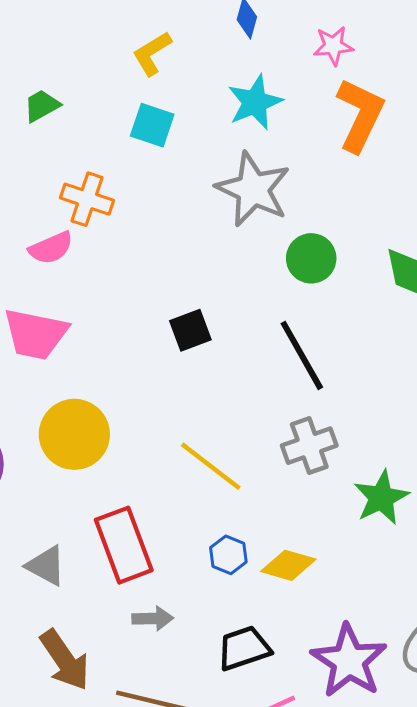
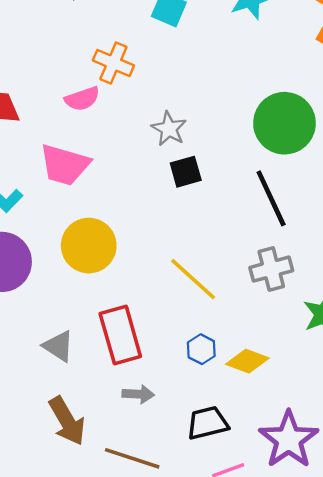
gray star: (253, 189) -> (169, 129), moved, size x0.6
green circle: (311, 258) -> (284, 123), size x1.6

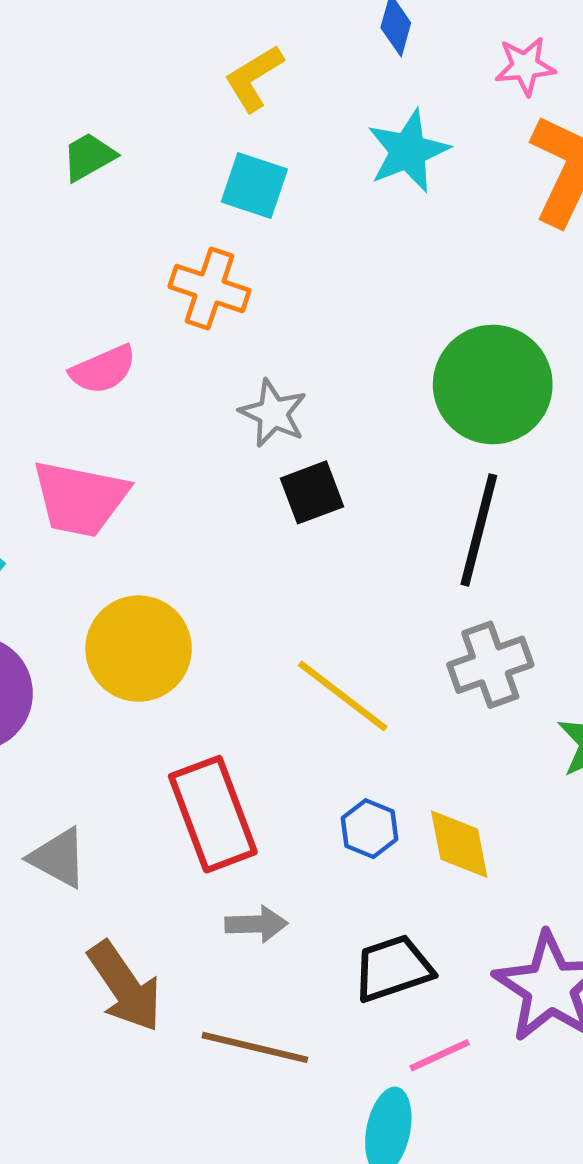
orange cross: (113, 63) -> (209, 289), moved
black line: (271, 198) -> (479, 530), turned 44
gray triangle: (58, 346) -> (58, 858), moved
yellow diamond: (247, 361) -> (459, 844), turned 63

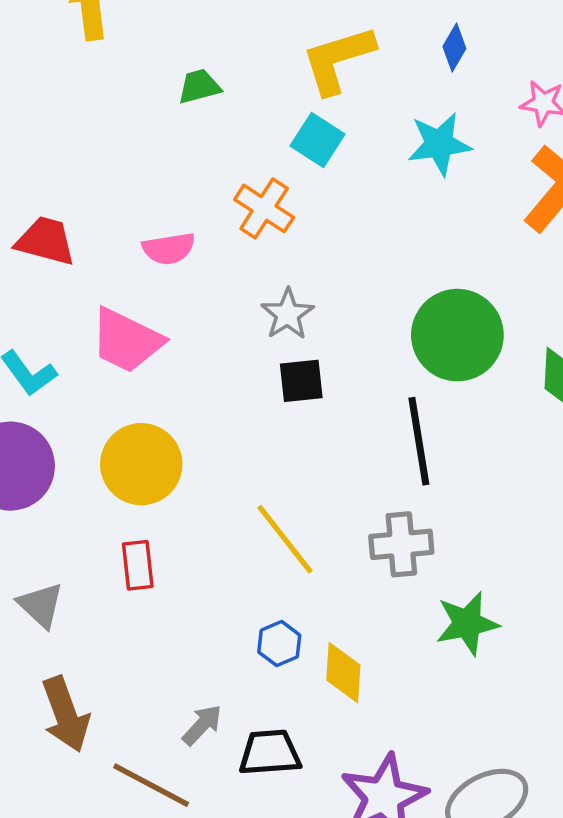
yellow L-shape: (254, 78) -> (338, 60), size x1.5
black line: (479, 530) -> (419, 441), turned -38
red rectangle: (213, 814) -> (138, 565), moved, size x0.6
gray arrow: (256, 924) -> (202, 725), moved, turned -60

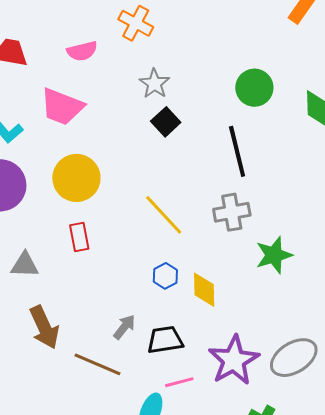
green circle: (457, 335) -> (254, 88), size x0.7
black square: (301, 381) -> (166, 122), turned -32
gray triangle: (41, 605) -> (25, 265), turned -36

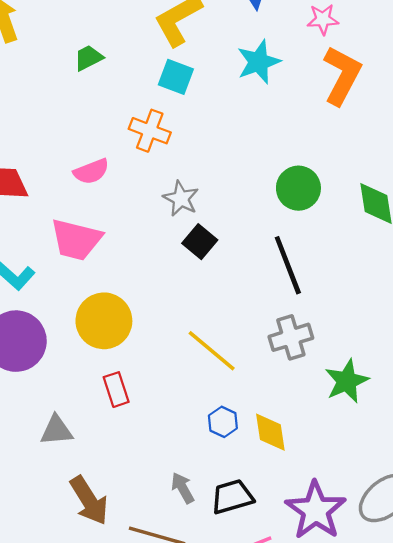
gray arrow: (124, 327) -> (183, 488), turned -60

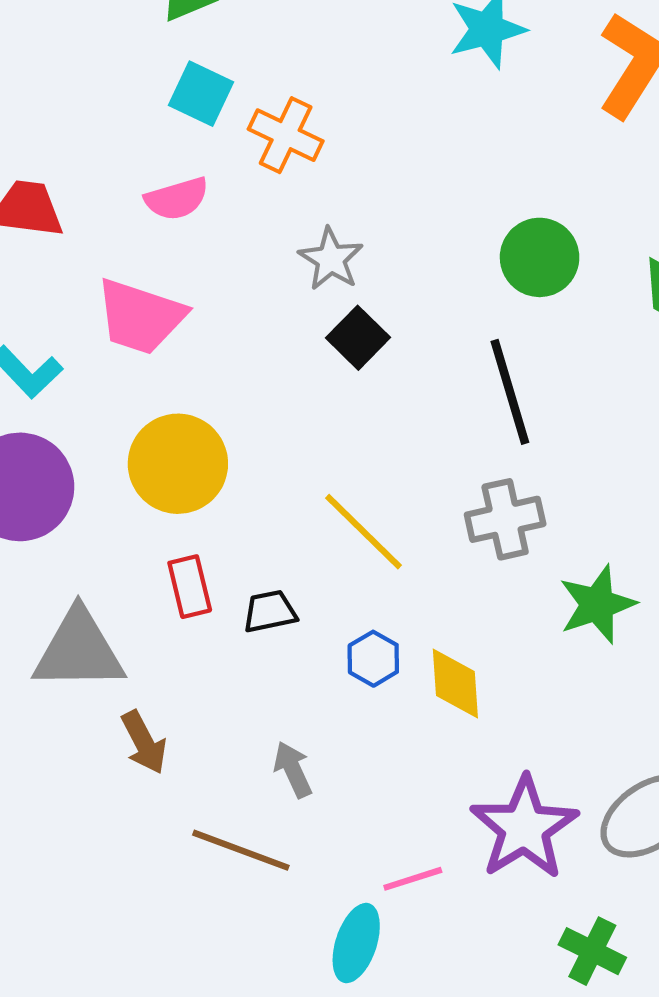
cyan square: (176, 77) -> (201, 94), moved
gray triangle: (56, 430) -> (79, 650), size x1.6
black trapezoid: (232, 497) -> (270, 611), moved, size x0.7
brown arrow: (89, 500) -> (144, 742), moved, size x0.7

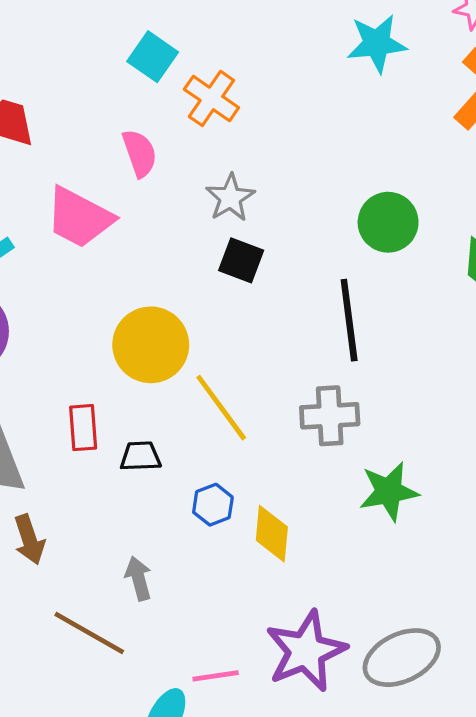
pink semicircle: (177, 199) -> (140, 153), moved, turned -102
black square: (358, 338) -> (241, 260), turned -33
yellow circle: (178, 464) -> (151, 345), moved

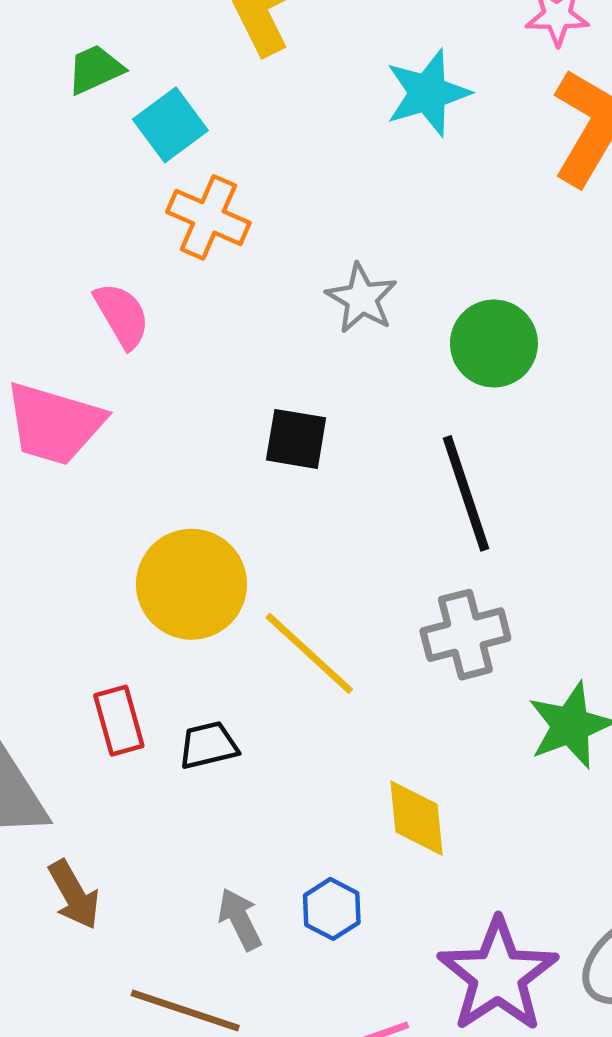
cyan square: (153, 57) -> (170, 125), moved, turned 30
gray star: (230, 198) -> (362, 298), moved
blue hexagon: (213, 505) -> (332, 909), moved

